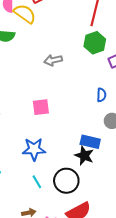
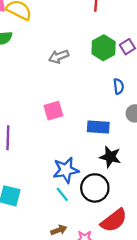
green hexagon: (95, 43) -> (104, 48), moved
blue rectangle: (90, 142) -> (98, 127), moved
blue star: (34, 149) -> (66, 170), moved

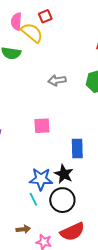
blue rectangle: (98, 127) -> (77, 149), turned 72
black star: (110, 157) -> (64, 174), moved

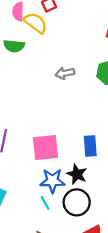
pink square: (42, 126) -> (46, 148), moved, size x1.5

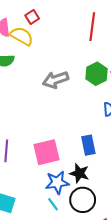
gray arrow: (65, 73) -> (56, 80), size x1.4

